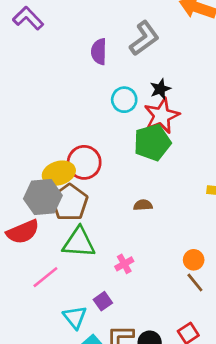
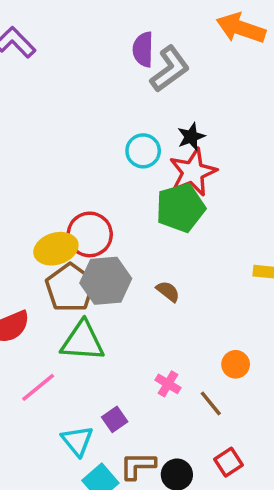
purple semicircle: (99, 52) -> (143, 49), moved
gray hexagon: (43, 197) -> (106, 281), moved
brown semicircle: (143, 205) -> (168, 291), turned 42
pink cross: (124, 264) -> (168, 384), moved, turned -30
brown line: (195, 283) -> (211, 403), moved

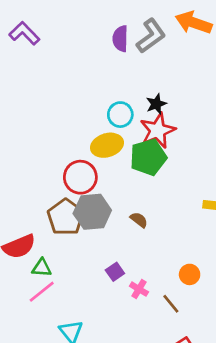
gray L-shape: (170, 69) -> (151, 36), moved
yellow ellipse: (56, 249) -> (107, 145), moved
green triangle: (83, 341) -> (42, 268), moved, size x0.6
purple square: (115, 419) -> (115, 272), moved

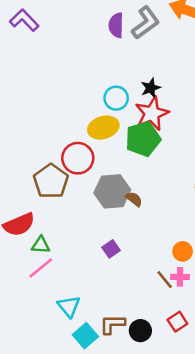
gray hexagon: (92, 212) -> (112, 191), moved
brown pentagon: (66, 217) -> (51, 181), moved
pink cross: (139, 289) -> (180, 277), moved, turned -30

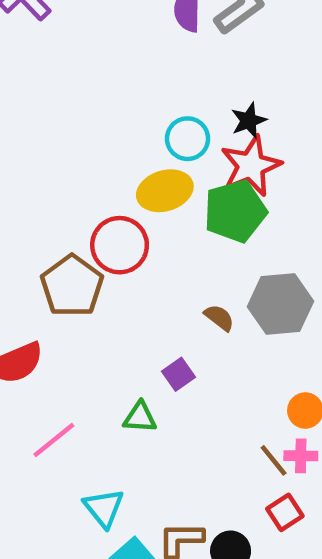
gray hexagon: (112, 191) -> (280, 304), moved
green triangle: (41, 245) -> (140, 417), moved
purple square: (111, 249) -> (178, 374), moved
red square: (177, 322) -> (285, 512), moved

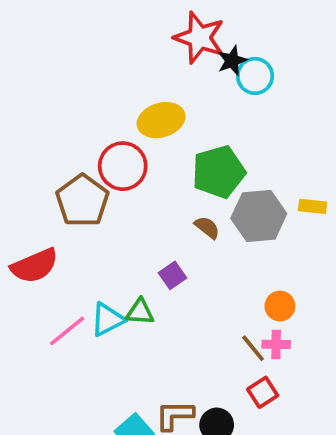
cyan circle: (188, 139) -> (255, 76), moved
red star: (251, 166) -> (199, 38), moved, turned -30
green pentagon: (235, 211) -> (219, 172), moved
cyan triangle: (104, 508) -> (107, 319), moved, turned 42

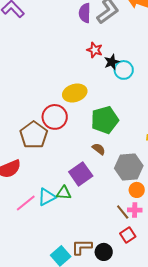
red star: (199, 38) -> (95, 50), size x0.6
gray hexagon: (259, 216) -> (129, 167), moved
purple square: (173, 275) -> (81, 174), size x1.6

